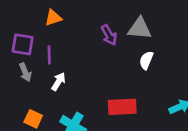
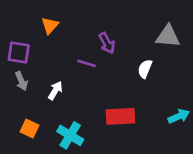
orange triangle: (53, 18) -> (50, 25), turned -30
gray triangle: (140, 28) -> (168, 36), moved
purple line: (49, 55) -> (87, 63), moved, turned -72

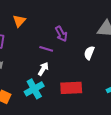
white arrow: (55, 91) -> (43, 69), moved
cyan cross: (70, 135) -> (34, 89), moved, turned 30

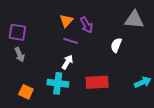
orange triangle: (19, 21) -> (66, 21), moved
cyan cross: (34, 89) -> (58, 83), turned 36

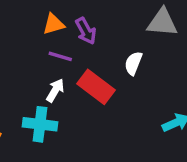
orange triangle: (66, 21) -> (54, 24), turned 32
red rectangle: (97, 82) -> (96, 87), moved, turned 40

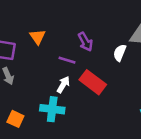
orange triangle: (54, 24) -> (38, 37), moved, turned -49
white semicircle: (133, 63) -> (120, 53), moved

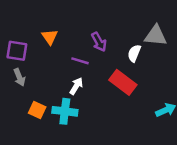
red rectangle: (93, 82) -> (123, 82), moved
orange square: (15, 119) -> (37, 110), moved

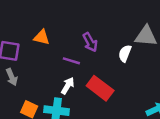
orange triangle: (50, 37) -> (42, 37), turned -42
red rectangle: (123, 82) -> (100, 88), moved

